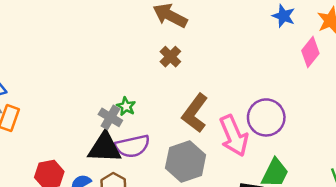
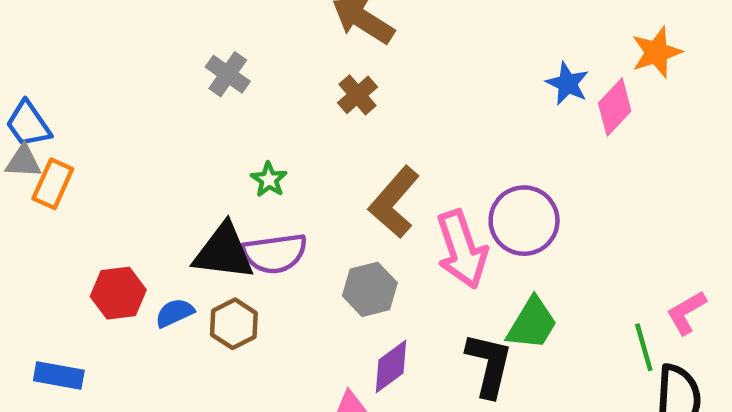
blue star: (284, 16) -> (567, 84), moved
gray cross: (110, 117) -> (228, 74), moved
gray hexagon: (186, 161) -> (370, 289), size x0.7

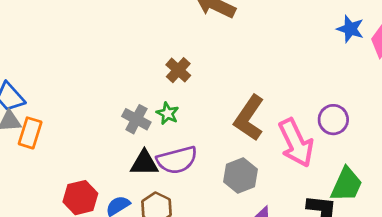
gray cross: (228, 74) -> (136, 119), moved
brown cross: (357, 95) -> (178, 70), moved
purple circle: (524, 221) -> (333, 120), size x0.7
black triangle: (224, 252) -> (144, 163), size x0.7

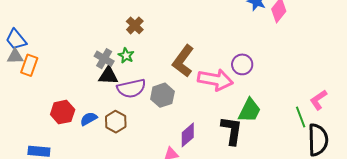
pink arrow: (296, 143) -> (215, 80), turned -56
black triangle: (144, 163) -> (108, 76), moved
gray hexagon: (240, 175) -> (162, 95), moved

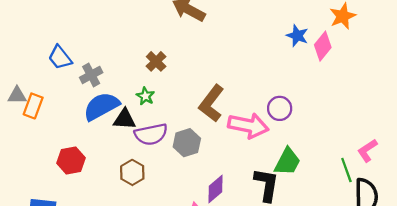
blue trapezoid: (16, 39) -> (60, 57), moved
gray cross: (104, 59) -> (91, 75), moved, turned 30
blue semicircle: (89, 119) -> (101, 106), moved, size x1.8

